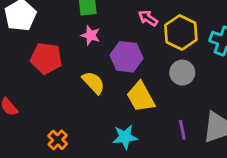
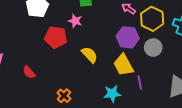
pink star: (91, 35) -> (75, 21), moved
purple hexagon: (126, 57) -> (128, 37), moved
purple line: (182, 130) -> (140, 82), moved

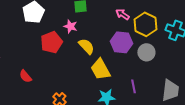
red pentagon: (56, 37) -> (51, 42), turned -30
yellow semicircle: (90, 55) -> (86, 46), moved
yellow trapezoid: (123, 65) -> (100, 69), moved

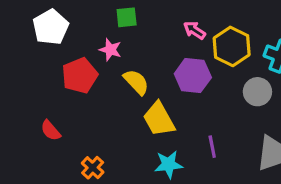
gray circle: (146, 52) -> (257, 92), moved
red semicircle: (25, 76) -> (51, 130), moved

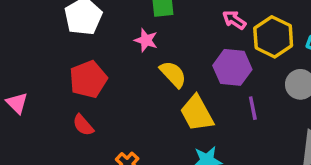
red pentagon: (80, 76) -> (88, 79), moved
purple line: (212, 147) -> (253, 108), moved

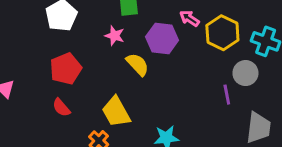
purple hexagon: (232, 67) -> (162, 39), moved
purple line: (253, 108) -> (227, 95), moved
yellow trapezoid: (197, 113) -> (116, 112), moved

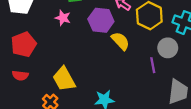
yellow semicircle: (138, 64) -> (120, 41), moved
red semicircle: (61, 108) -> (20, 76), turned -42

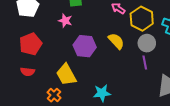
purple hexagon: (101, 20) -> (85, 46), moved
gray circle: (168, 48) -> (147, 43), moved

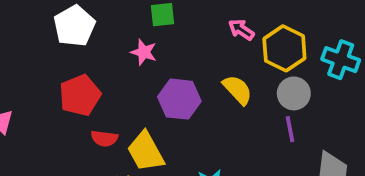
red semicircle: (28, 72) -> (104, 138), moved

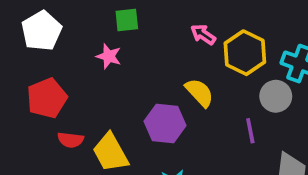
gray circle: (294, 93) -> (276, 96), moved
purple hexagon: (179, 99) -> (165, 123), moved

